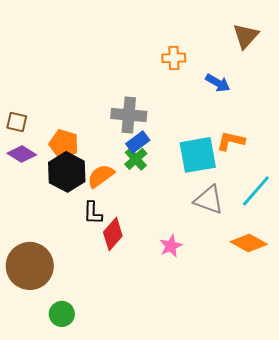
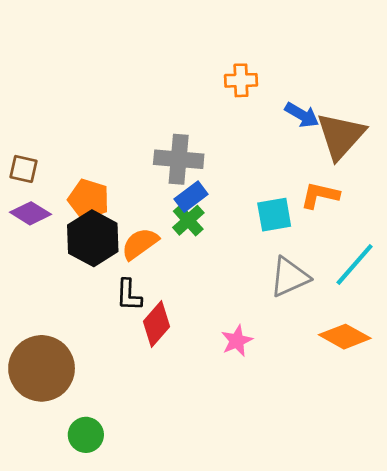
brown triangle: (246, 36) -> (341, 136), moved, size x1.4
cyan square: (198, 155) -> (274, 215), size x0.7
gray triangle: (209, 200) -> (289, 277), turned -44

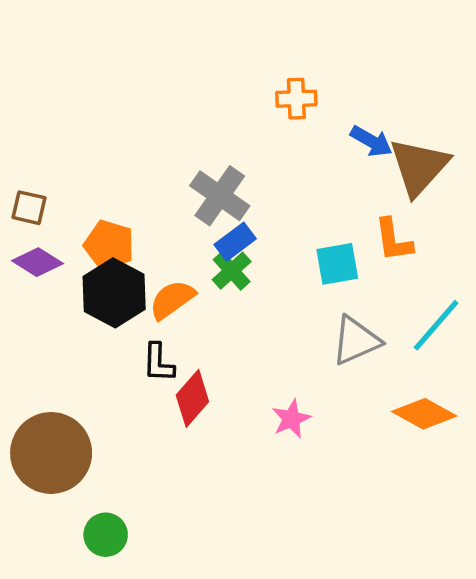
gray cross: (179, 159) -> (220, 196), turned 30
orange L-shape: (320, 195) -> (393, 240), turned -111

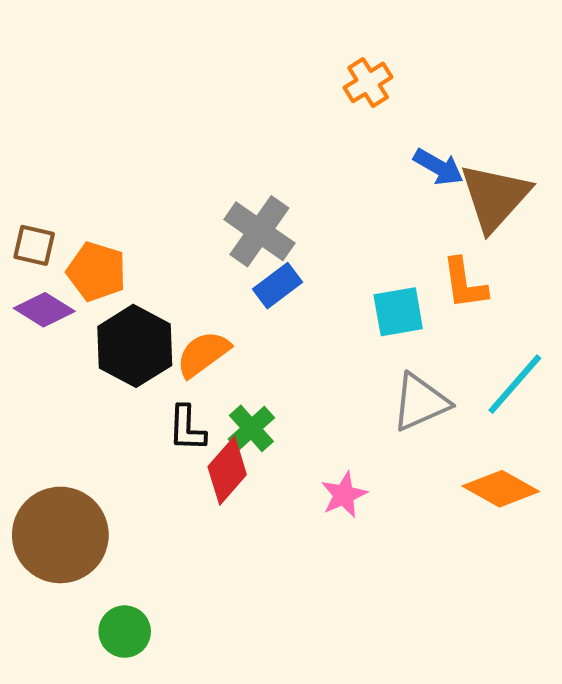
orange cross: (296, 99) -> (368, 82), moved, turned -30
orange pentagon: (109, 245) -> (97, 272), moved
green cross: (232, 271) -> (251, 428), moved

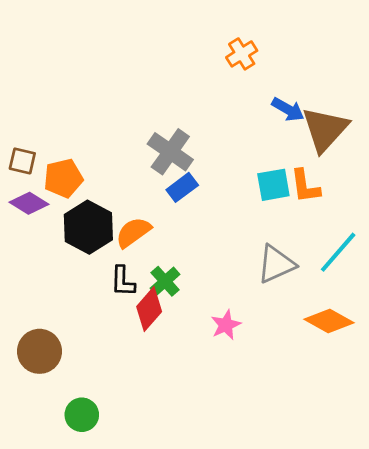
orange pentagon: (97, 272) -> (63, 178), turned -30
cyan square: (398, 312) -> (273, 185), moved
brown circle: (60, 535) -> (39, 351), size x0.7

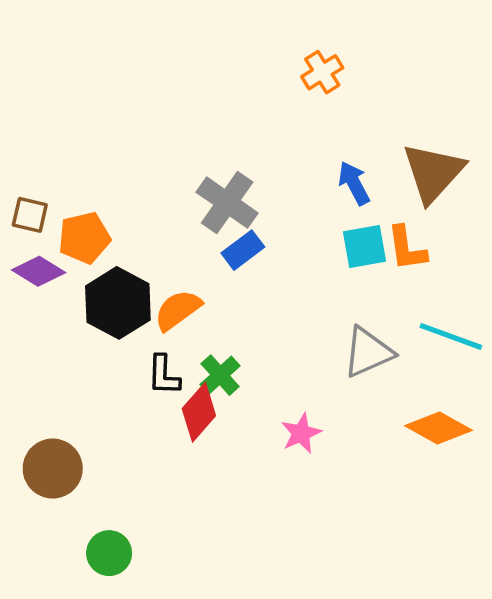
blue arrow: (288, 109) -> (354, 183), moved, turned -148
cyan line: (338, 252) -> (451, 336), turned 69

